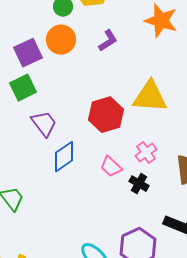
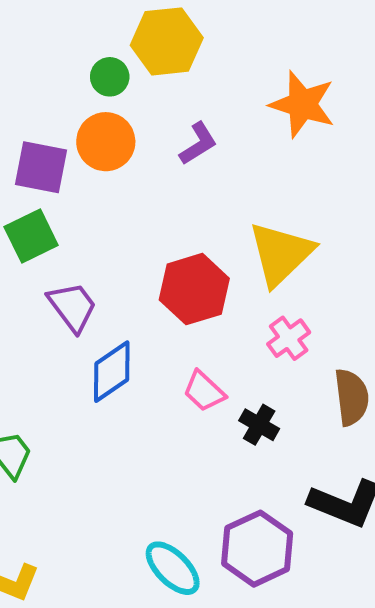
purple square: (28, 53) -> (41, 167), turned 36
yellow triangle: (150, 97) -> (281, 254), turned -48
pink cross: (146, 153) -> (289, 338), moved

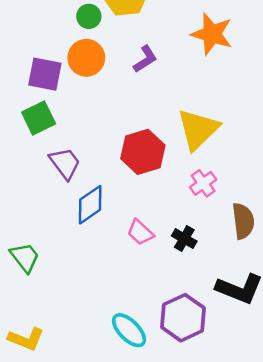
pink trapezoid: (204, 391) -> (140, 232), moved

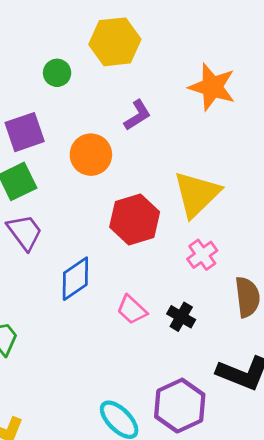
green circle: (89, 16) -> (57, 73), moved
orange circle: (86, 58) -> (91, 155), moved
purple square: (45, 74) -> (25, 132), turned -30
purple trapezoid: (65, 163) -> (25, 232), moved

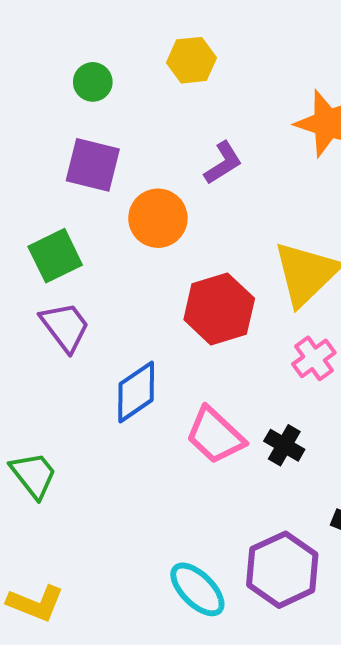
yellow hexagon: (115, 42) -> (191, 60), size x0.7
green circle: (57, 73) -> (93, 82), moved
purple square: (25, 132) -> (93, 165), moved, turned 33
pink trapezoid: (132, 310) -> (215, 435), size x1.4

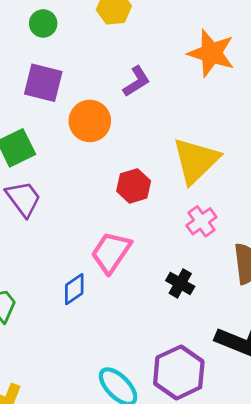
red hexagon: (219, 309) -> (134, 186), size x0.7
blue diamond: (136, 392) -> (74, 289), moved, size x0.7
pink trapezoid: (215, 435) -> (111, 252), moved, turned 81

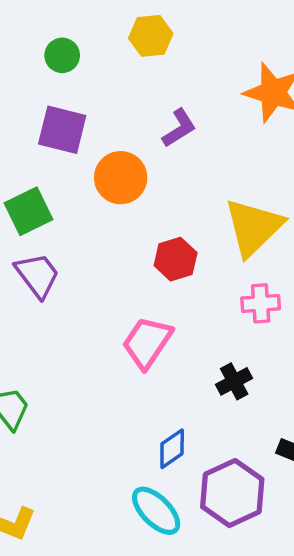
pink cross: (201, 221) -> (261, 303), turned 32
black cross: (180, 283) -> (234, 381), turned 32
blue diamond: (74, 289) -> (172, 449), moved

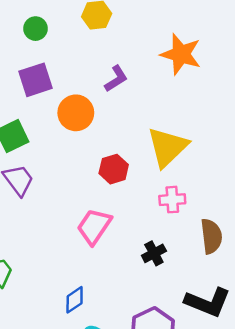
purple square: (62, 130) -> (35, 80), turned -32
blue diamond: (172, 449) -> (75, 300), moved

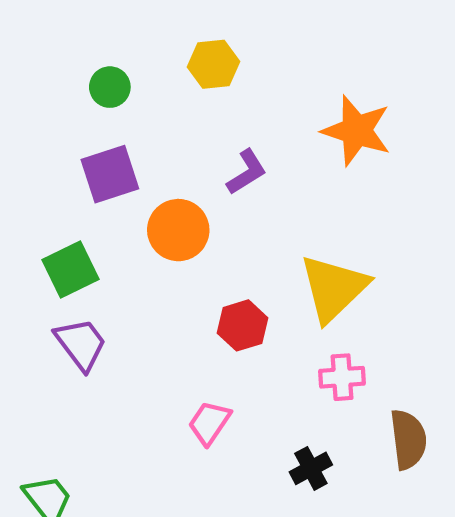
pink trapezoid: (94, 226) -> (209, 423), size x0.7

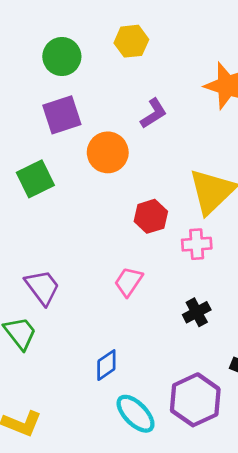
green circle: (110, 87) -> (62, 57), size x1.4
purple trapezoid: (81, 344) -> (42, 287), moved
pink cross: (342, 377) -> (197, 244), moved

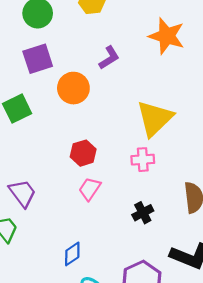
red hexagon: (151, 216) -> (83, 153), moved

